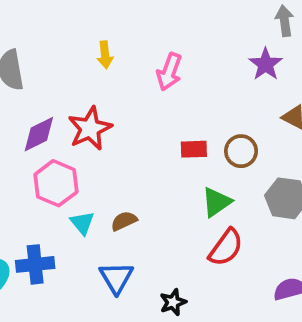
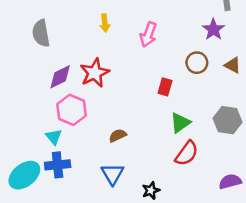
red rectangle: (194, 149) -> (165, 87), turned -72
brown circle: (241, 151) -> (197, 63), moved
cyan triangle: (82, 223) -> (54, 137), moved

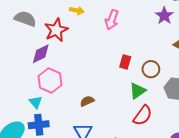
yellow arrow: (105, 23) -> (77, 10), turned -72
gray semicircle: (41, 33) -> (25, 19), turned 120
brown circle: (197, 63) -> (151, 69), moved
red star: (95, 73) -> (56, 30), moved

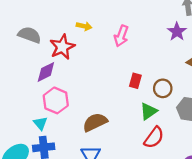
brown semicircle: (87, 101) -> (95, 122), size x1.6

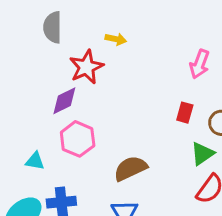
gray semicircle: (30, 35) -> (53, 27), moved, turned -110
pink arrow: (121, 36) -> (199, 64), moved
cyan triangle: (40, 123) -> (35, 161), moved, turned -40

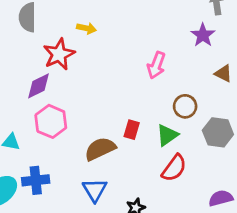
pink arrow: (199, 64) -> (156, 65), moved
red rectangle: (185, 113) -> (132, 130), moved

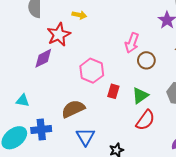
brown circle: (185, 106) -> (146, 60), moved
pink hexagon: (51, 121) -> (92, 71), moved
brown semicircle: (100, 149) -> (73, 109), moved

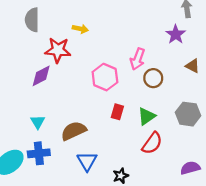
red star: (59, 35) -> (58, 50), turned 30
pink hexagon: (92, 71) -> (105, 77), moved
cyan triangle: (23, 101) -> (38, 122), moved, turned 48

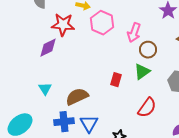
pink hexagon: (105, 77) -> (102, 23), moved
green triangle: (147, 116) -> (142, 72), moved
blue cross: (39, 153) -> (64, 122), moved

